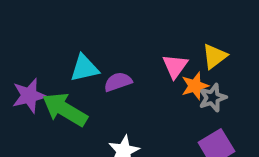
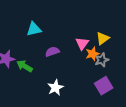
cyan triangle: (84, 68) -> (34, 29), moved
green arrow: (65, 109) -> (25, 66), size x0.7

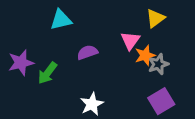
yellow triangle: (103, 38) -> (155, 18), moved
green arrow: (25, 66) -> (47, 73), turned -84

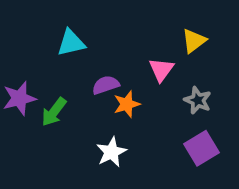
orange star: (145, 55) -> (127, 104), moved
gray star: (158, 64) -> (198, 100), turned -30

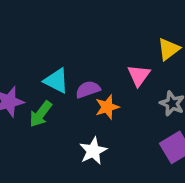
cyan triangle: (71, 43) -> (56, 81), moved, turned 40

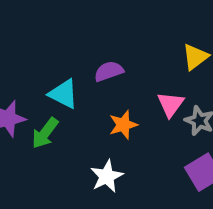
pink triangle: (139, 75) -> (171, 104), moved
purple semicircle: (88, 89) -> (109, 71), moved

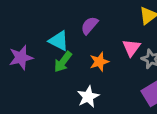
purple semicircle: (109, 71) -> (89, 25), turned -30
green arrow: (45, 133) -> (63, 62), moved

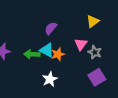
cyan triangle: (59, 41) -> (47, 50), moved
green arrow: (63, 62) -> (32, 54), turned 56

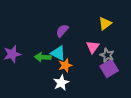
orange star: (58, 54) -> (65, 65), moved
purple square: (97, 77) -> (109, 68), moved

